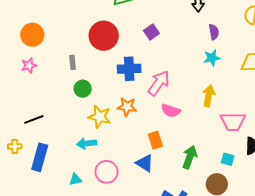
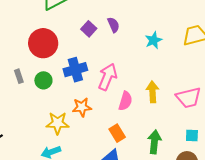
purple semicircle: (214, 32) -> (113, 25), moved
green circle: (83, 89) -> (43, 80), moved
yellow arrow: (209, 96) -> (153, 92), moved
pink semicircle: (171, 111) -> (125, 101), turned -78

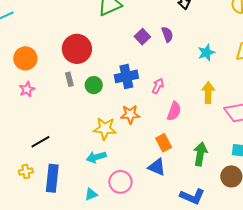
red circle: (43, 43) -> (77, 49), moved
pink arrow: (108, 77) -> (158, 86), size x0.6
yellow arrow: (153, 92) -> (208, 93), moved

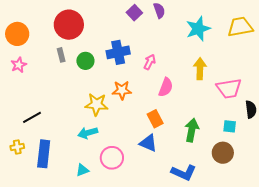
cyan star: (206, 53) -> (198, 29), size x1.4

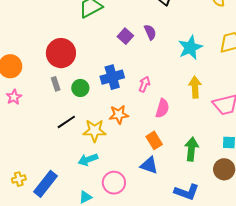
black line: (32, 117) -> (66, 122), moved
blue rectangle: (44, 154) -> (46, 184), turned 36

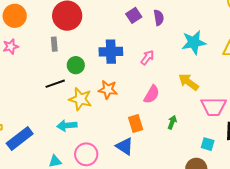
pink arrow: (144, 84) -> (147, 57), moved
yellow arrow: (195, 87) -> (189, 82), turned -65
green circle: (80, 88) -> (76, 65), moved
green arrow: (191, 149) -> (172, 122), moved, size x0.6

